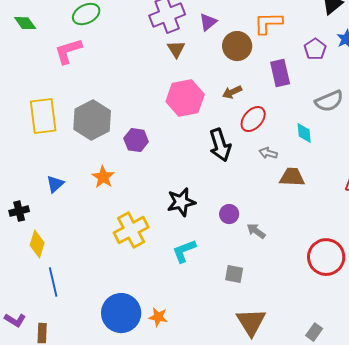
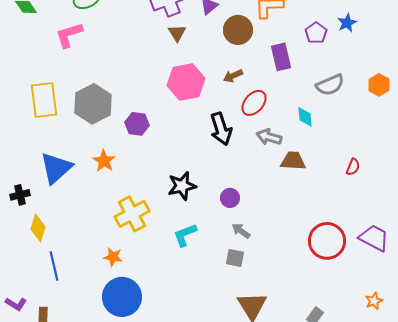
gray arrow: (268, 153) -> (269, 137), size x1.4
blue triangle: (55, 184) -> (56, 168), size x1.8
gray arrow: (256, 231) -> (241, 231), moved
orange star: (158, 317) -> (113, 257), moved

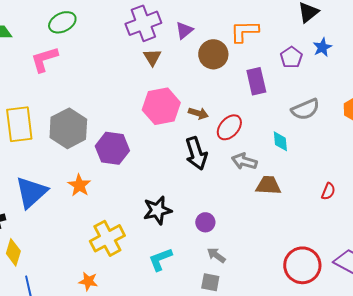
brown arrow: (233, 76) -> (198, 113), moved, turned -138
purple hexagon: (137, 124) -> (112, 148), size x1.4

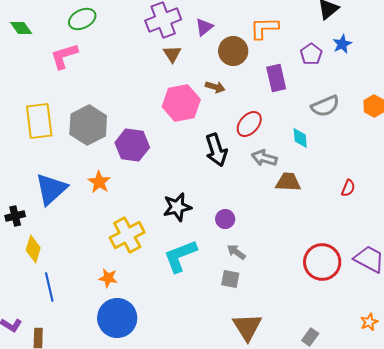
brown arrow: (198, 113) -> (215, 87), moved
cyan L-shape: (160, 259) -> (180, 256), size x1.4

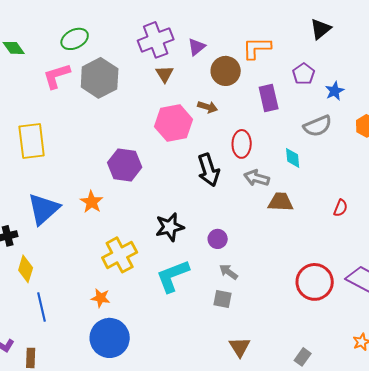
blue star: (342, 44) -> (335, 91), moved
red ellipse: (249, 124) -> (242, 144), turned -40
gray hexagon: (88, 125) -> (100, 78), moved
brown triangle: (247, 327) -> (240, 347), size x0.7

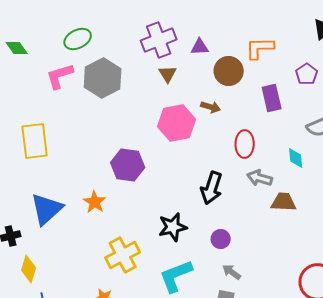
purple triangle: (197, 47) -> (200, 47), turned 36
black arrow: (209, 170) -> (212, 188), moved, turned 36

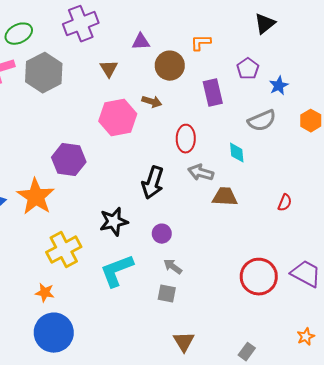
purple cross: (159, 40) -> (81, 24), moved
orange L-shape: (260, 48) -> (201, 43), size x0.7
orange star: (95, 202) -> (36, 197), size x1.6

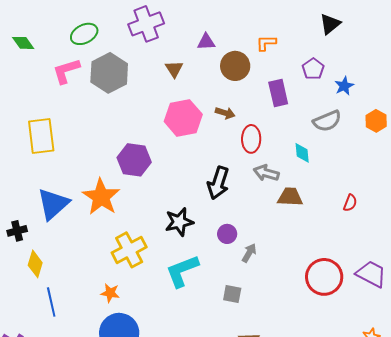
brown arrow: (152, 102) -> (225, 113), moved
gray arrow: (173, 267) -> (249, 253), moved, turned 84

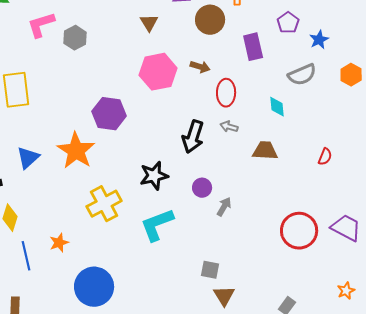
gray hexagon: (109, 73) -> (75, 38), moved, size x0.6
gray arrow: (266, 173) -> (229, 127), moved, size x0.7
blue triangle: (53, 204) -> (28, 158), size x0.7
orange star: (110, 293) -> (59, 243), moved, turned -30
gray square: (232, 294) -> (210, 270), moved

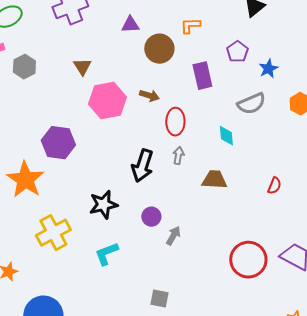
brown triangle: (149, 23) -> (82, 67), moved
gray arrow: (229, 127) -> (178, 156), turned 84
cyan L-shape: (157, 225) -> (106, 254), size x0.7

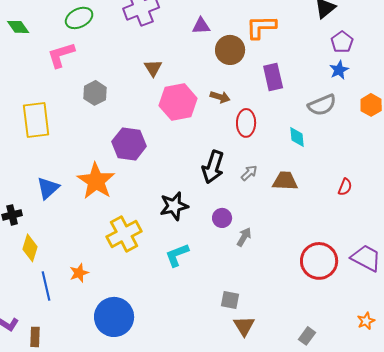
orange L-shape: (190, 26) -> (261, 27), size x1.5
purple pentagon: (237, 52) -> (342, 42), moved
gray hexagon: (24, 67) -> (95, 93), moved
gray arrow: (178, 156) -> (249, 173), moved, turned 36

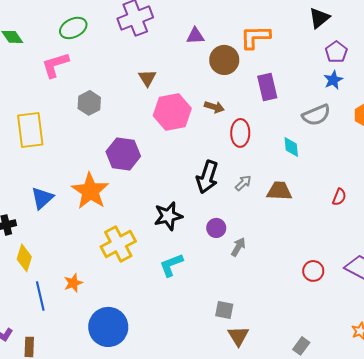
red circle: (319, 261) -> (313, 271), size x0.6

